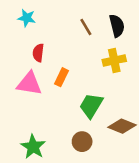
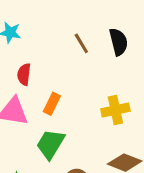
yellow cross: (114, 60) -> (115, 110), moved
green trapezoid: (91, 106) -> (50, 144), moved

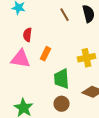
green trapezoid: (50, 144) -> (62, 79), moved, turned -35

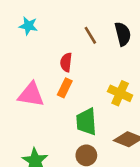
red semicircle: (28, 35) -> (66, 62), moved
yellow cross: (86, 58) -> (120, 93), turned 36

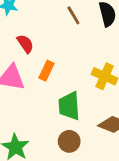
red semicircle: (66, 62) -> (25, 44), moved, turned 138

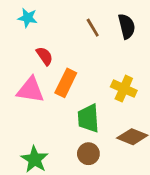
orange rectangle: (47, 71) -> (66, 83), size x1.4

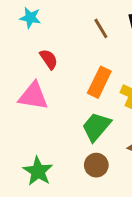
orange rectangle: (66, 83) -> (99, 82), moved
green trapezoid: (88, 118) -> (96, 127), turned 44

